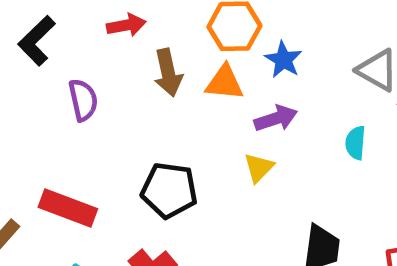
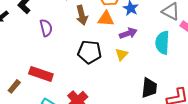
cyan semicircle: (355, 143) -> (162, 43), size x1.6
black pentagon: (169, 190) -> (90, 52), moved

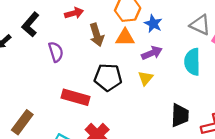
red rectangle: (41, 74) -> (76, 97), moved
brown rectangle: (14, 86) -> (22, 122), size x1.5

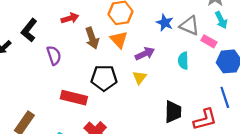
blue star: (153, 24) -> (165, 23), moved
orange triangle: (125, 37) -> (119, 40), turned 48
cyan semicircle: (192, 62) -> (183, 61), size x0.7

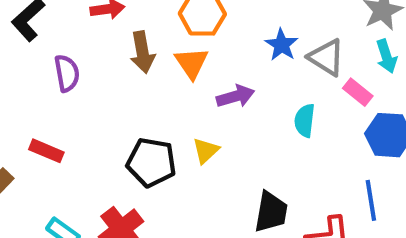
yellow triangle: (139, 77) -> (206, 151), moved
black pentagon: (104, 78) -> (151, 162), moved
red rectangle: (74, 98) -> (46, 151), moved, size x0.7

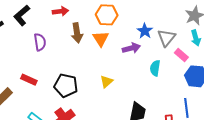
gray triangle: (326, 57) -> (166, 38), turned 36
purple arrow: (235, 96) -> (131, 48), moved
black pentagon: (151, 162) -> (66, 85), moved

